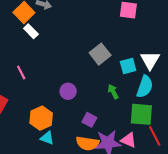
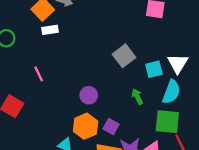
white rectangle: (31, 31) -> (50, 30), turned -56
orange hexagon: (41, 118) -> (86, 126), moved

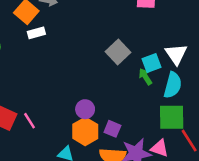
pink line: (39, 74) -> (30, 121), moved
purple circle: (89, 95) -> (85, 109), moved
green arrow: (137, 97) -> (145, 77), moved

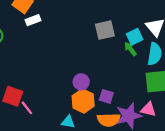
gray square: (118, 52) -> (105, 30), turned 36
pink line: (30, 121) -> (27, 108), moved

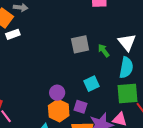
cyan square: (135, 37) -> (91, 84), moved
green arrow: (130, 49) -> (104, 50), moved

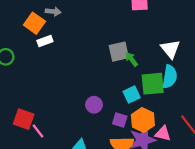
green arrow: (104, 50) -> (132, 59), moved
green square: (127, 94) -> (153, 84), moved
orange hexagon: (59, 111) -> (143, 120), moved

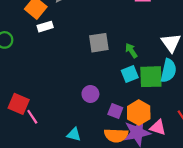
gray square: (119, 52) -> (99, 43), moved
cyan square: (132, 95) -> (130, 74), moved

